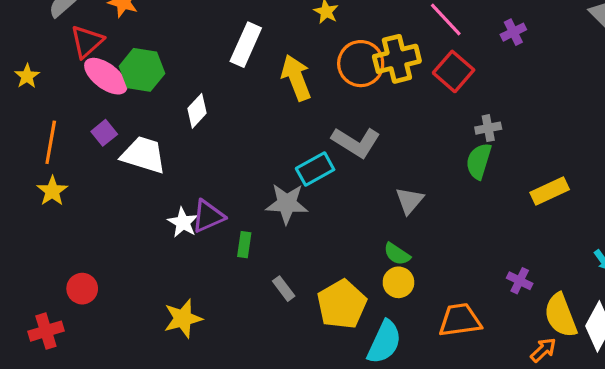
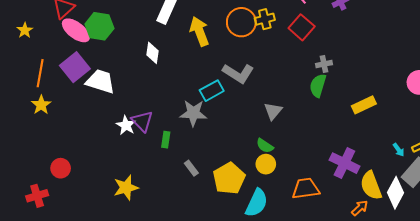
yellow cross: (397, 59) -> (265, 19), size x0.7
white diamond: (197, 111) -> (152, 53), moved, turned -35
purple square: (104, 133) -> (75, 67), size x1.8
purple triangle: (208, 216) -> (142, 121), turned -50
purple cross: (520, 281) -> (344, 163), size x1.8

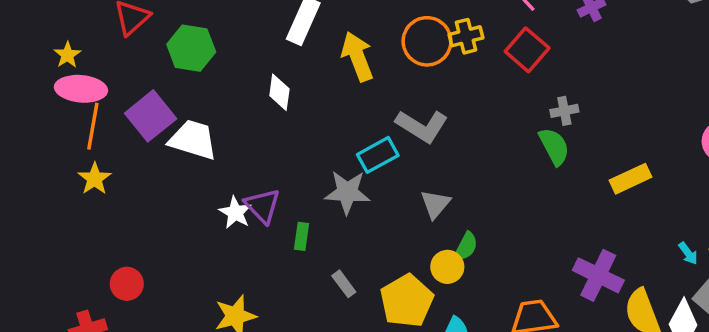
pink ellipse: (76, 30) -> (81, 89), moved, turned -32
green semicircle: (318, 85) -> (554, 146), turned 135
gray triangle: (273, 111) -> (435, 204), moved
green semicircle: (265, 146) -> (466, 247), turned -96
yellow circle: (266, 164) -> (447, 267), moved

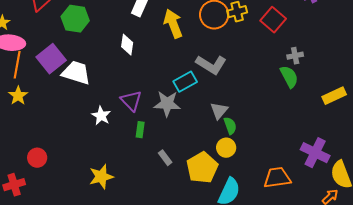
purple triangle: (262, 206) -> (131, 101), moved
green semicircle: (466, 247) -> (230, 126), moved, turned -48

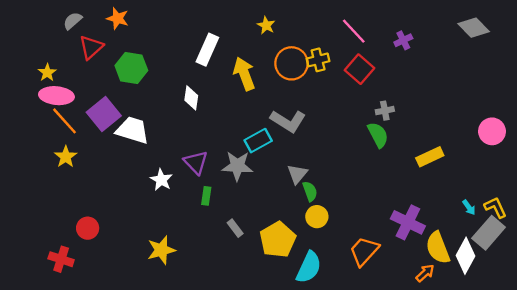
orange line: (17, 65) -> (65, 121), turned -52
yellow circle: (226, 148) -> (317, 217), moved
orange trapezoid: (277, 178) -> (364, 251), turned -40
red cross: (14, 185) -> (61, 259), turned 35

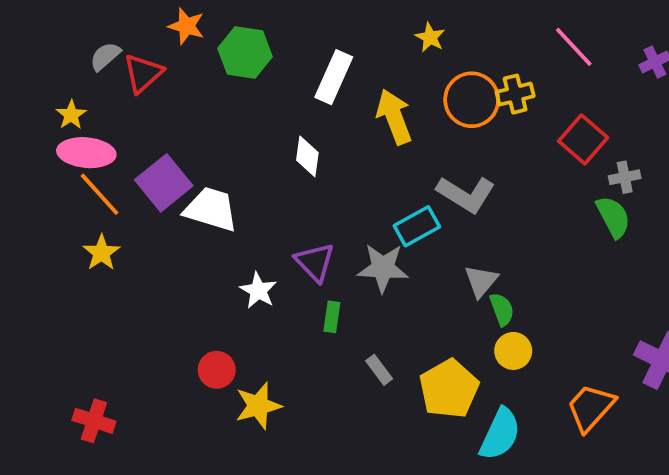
gray semicircle: (73, 21) -> (105, 56), moved
green hexagon: (131, 68) -> (245, 53), moved
red square: (359, 69) -> (583, 139), moved
red circle: (88, 228) -> (217, 370), moved

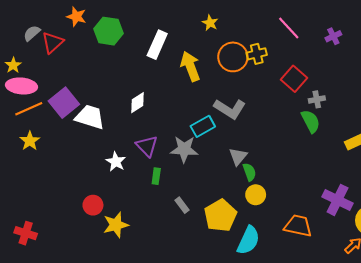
white diamond: (307, 156) -> (138, 103), moved, turned 50
orange line: (100, 194) -> (29, 109), turned -72
orange trapezoid: (591, 408) -> (298, 226), turned 60

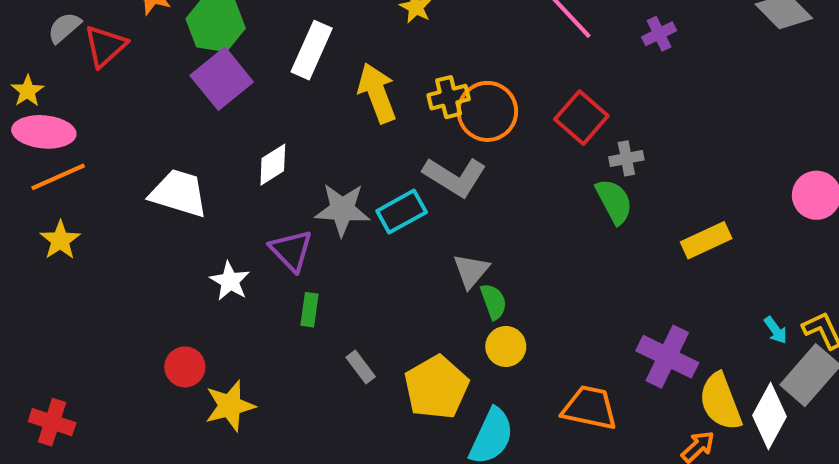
yellow cross: (257, 54) -> (449, 97), moved
orange circle: (233, 57) -> (487, 111), moved
purple square: (64, 103) -> (222, 79), moved
gray star: (184, 149) -> (342, 210), moved

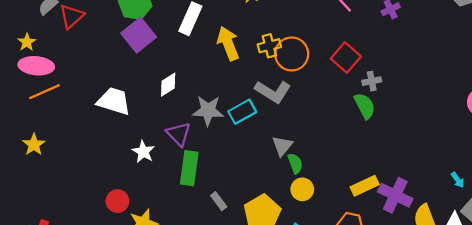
yellow star: (60, 240) -> (34, 145), moved
yellow rectangle: (706, 240) -> (365, 186), moved
green rectangle: (310, 310) -> (189, 168), size x1.8

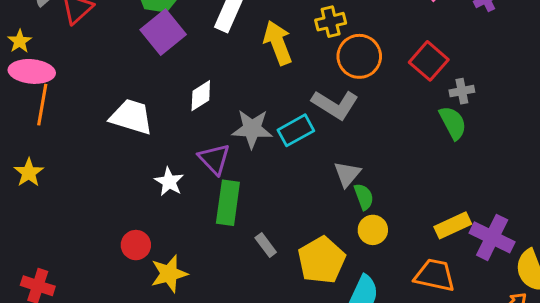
yellow cross: (269, 46) -> (331, 22), moved
orange line: (44, 92) -> (42, 105), turned -56

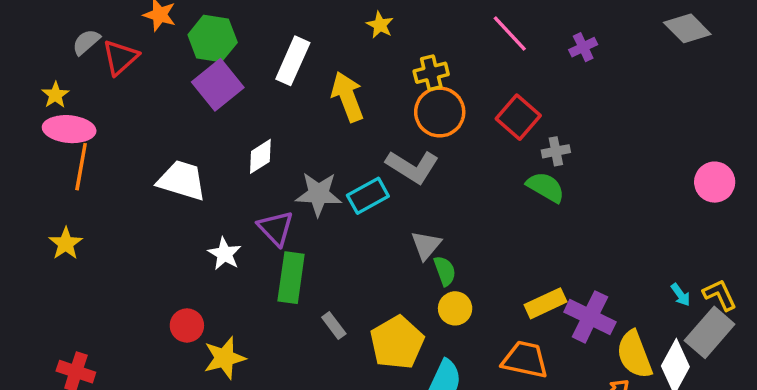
yellow cross: (331, 22) -> (431, 73), moved
green semicircle: (453, 123) -> (546, 187), turned -32

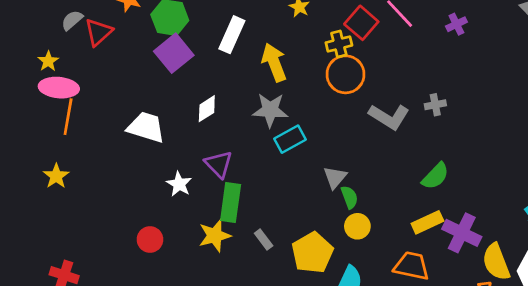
red square: (518, 117) -> (361, 23), moved
gray L-shape: (412, 167) -> (389, 117), moved
green semicircle: (546, 187) -> (435, 176), moved, turned 104
gray star: (318, 194) -> (270, 110), moved
yellow star: (225, 358) -> (215, 236), moved

